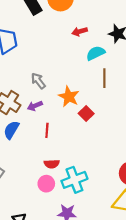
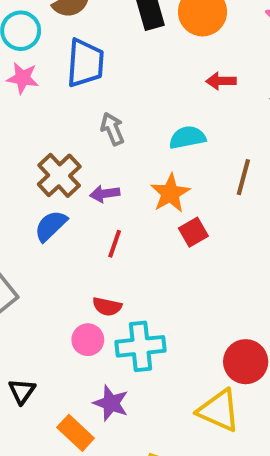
cyan semicircle: (96, 53) -> (187, 137), moved
gray arrow: (38, 81) -> (112, 129), moved

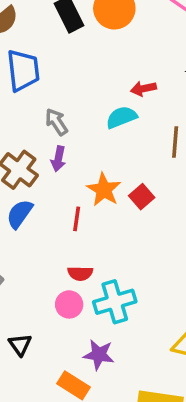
red arrow: (221, 81) -> (143, 89), moved
orange star: (170, 193) -> (104, 190), moved
purple arrow: (105, 194) -> (58, 159), moved, turned -60
black triangle: (22, 391) -> (20, 345), moved

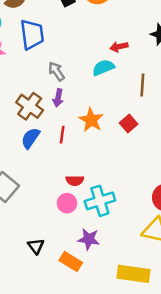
red square: (142, 197) -> (129, 124), moved
red line: (77, 219) -> (62, 135), moved
black triangle: (20, 345) -> (36, 246), moved

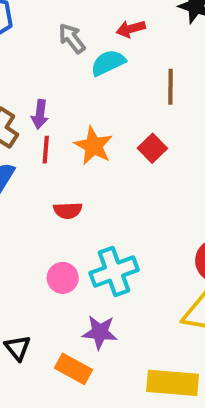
gray arrow: (56, 71) -> (72, 38), moved
red line: (62, 135) -> (46, 150), moved
red semicircle: (75, 181) -> (68, 210), moved

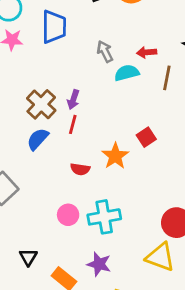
brown line: (171, 87) -> (167, 78), moved
orange star: (93, 146) -> (115, 156), moved
purple star: (100, 332) -> (99, 264), moved

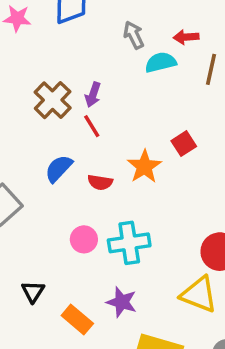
red line: (73, 124) -> (92, 126), turned -48
blue semicircle: (38, 139) -> (59, 168), moved

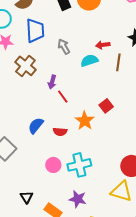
gray arrow: (134, 35) -> (64, 46), moved
brown cross: (53, 100) -> (25, 66), moved
red line: (92, 126) -> (63, 97), moved

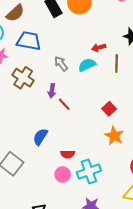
blue trapezoid: (35, 31) -> (29, 41), turned -70
gray arrow: (64, 46) -> (61, 64), moved
orange star: (85, 121) -> (114, 136), moved
red semicircle: (60, 132) -> (68, 154), moved

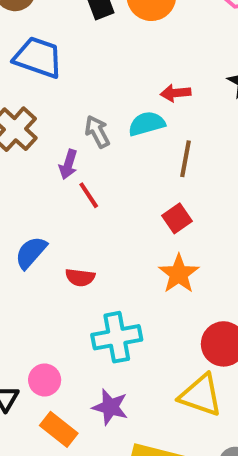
brown line: (117, 63) -> (185, 159), moved
gray arrow: (61, 64) -> (97, 132), moved
red semicircle: (68, 154) -> (80, 277), moved
pink circle: (63, 174) -> (45, 380), moved

